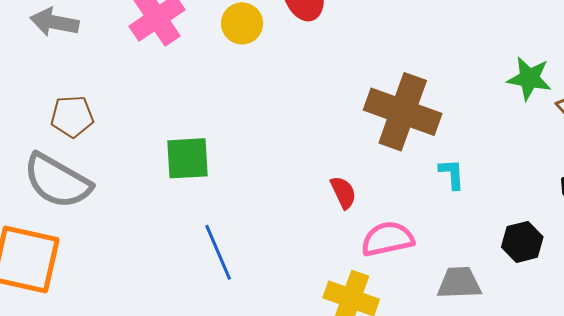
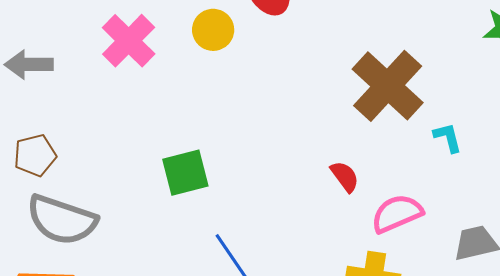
brown cross: (403, 112) -> (388, 86), turned 34
brown pentagon: (72, 116) -> (35, 155), moved

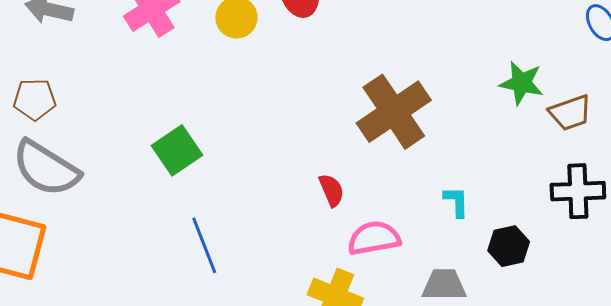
cyan L-shape: (448, 138) -> (456, 202), moved
green square: (185, 173) -> (177, 150), turned -33

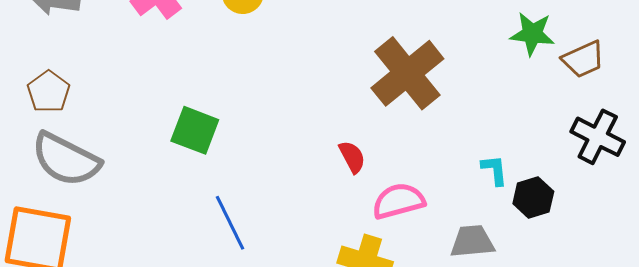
brown pentagon: (35, 99) -> (49, 92), turned -30
green square: (177, 150) -> (195, 130), turned -30
black cross: (578, 191) -> (598, 137), turned 34
cyan L-shape: (456, 202) -> (495, 170), moved

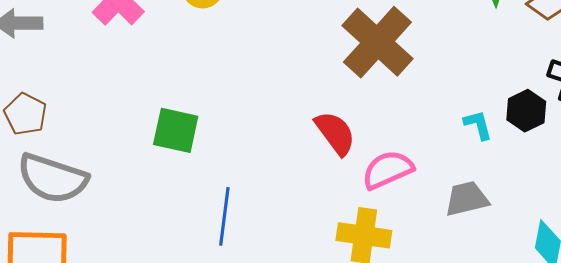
red semicircle: (352, 157) -> (335, 133), size x1.4
black hexagon: (533, 197) -> (526, 111), moved
blue line: (230, 223) -> (224, 216), turned 42

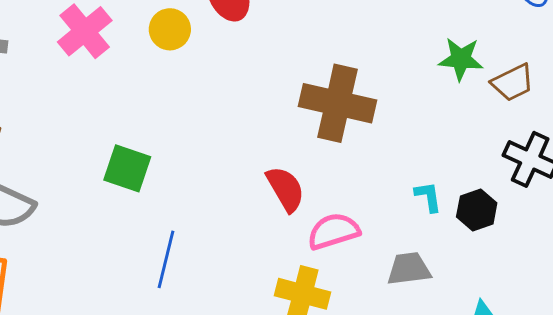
brown cross: (377, 42) -> (338, 103), turned -36
black hexagon: (526, 111) -> (477, 210), moved

